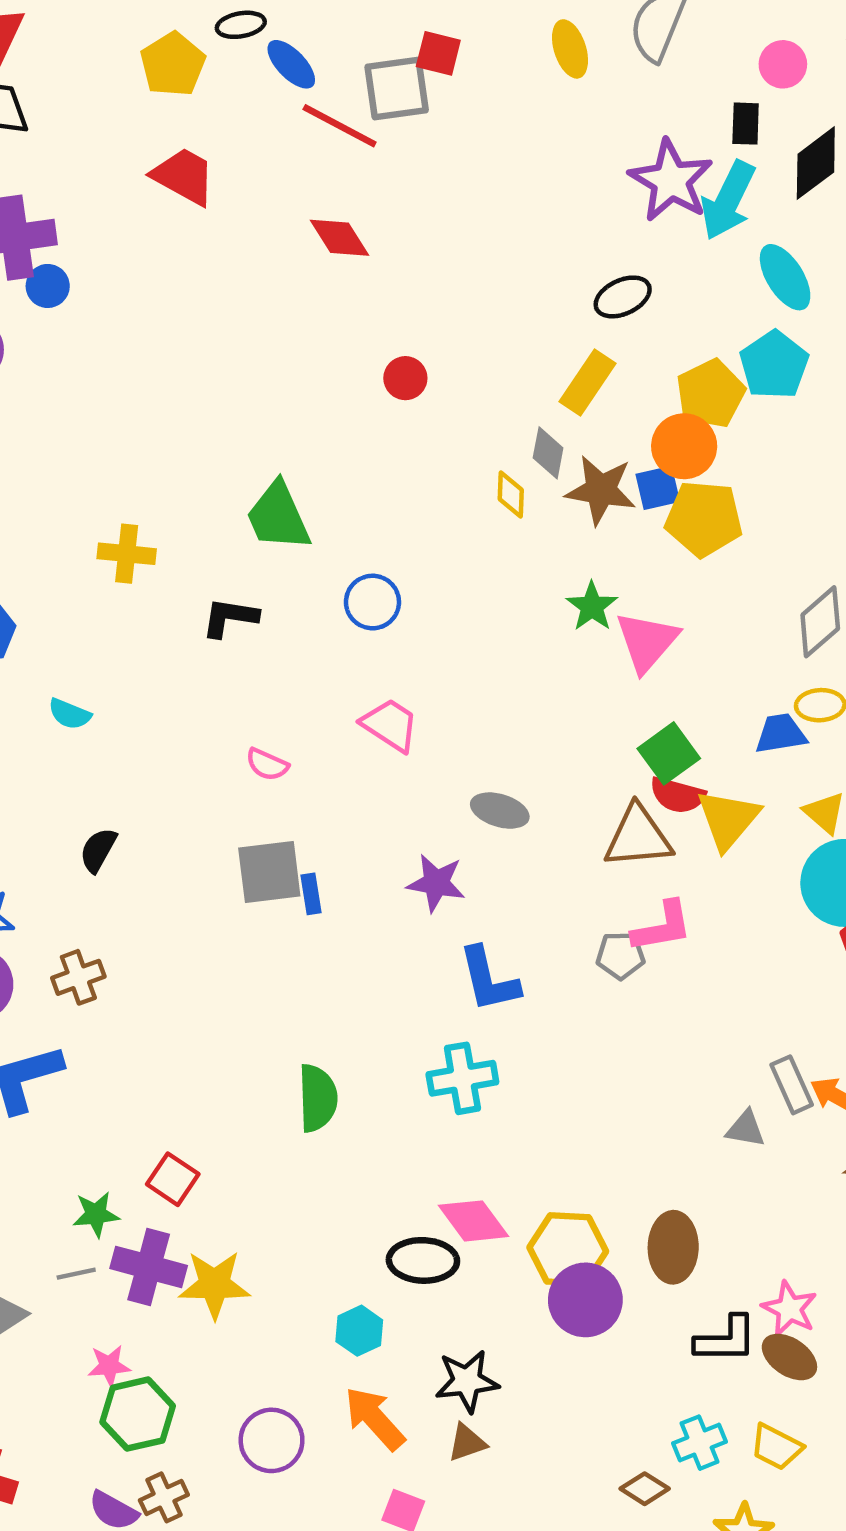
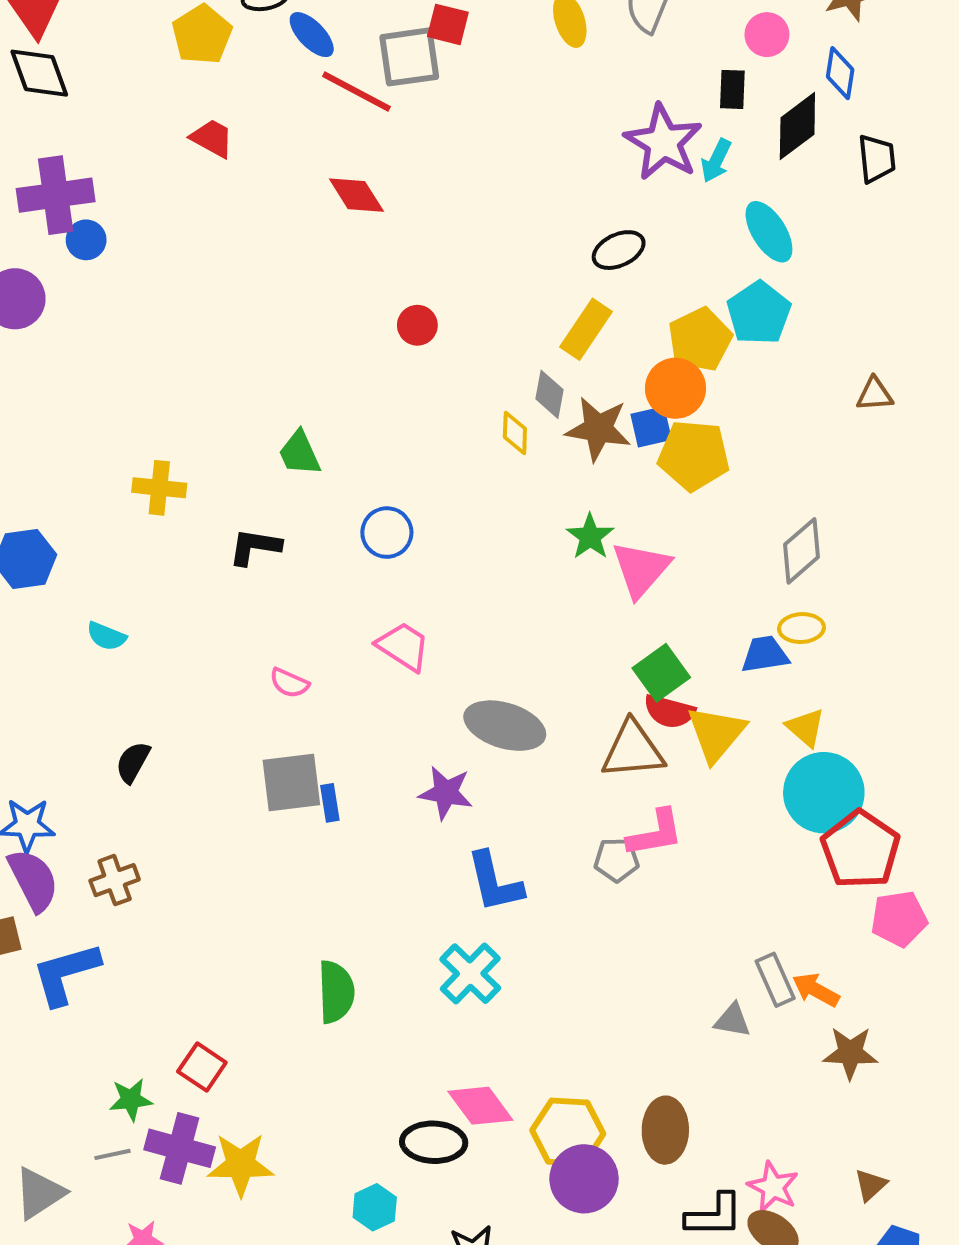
red trapezoid: (184, 176) -> (212, 138), size x0.7
cyan arrow: (728, 200) -> (716, 161), size x0.6
green trapezoid: (278, 516) -> (299, 453), size x0.7
gray ellipse: (500, 811) -> (505, 726), size x1.5
cyan cross: (462, 1078) -> (470, 974), turned -36

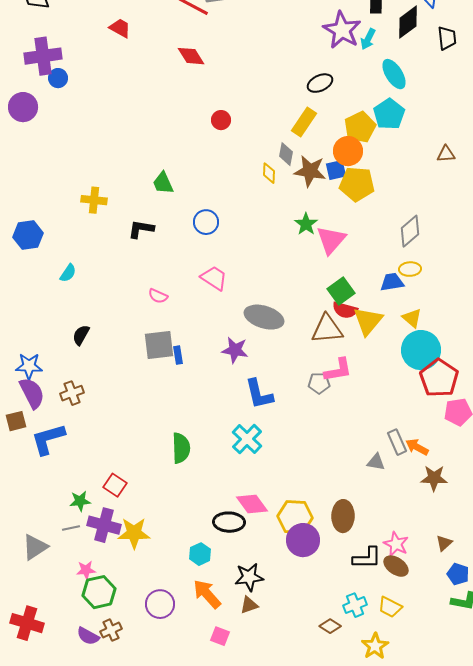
cyan semicircle: (106, 636) -> (68, 273), turned -78

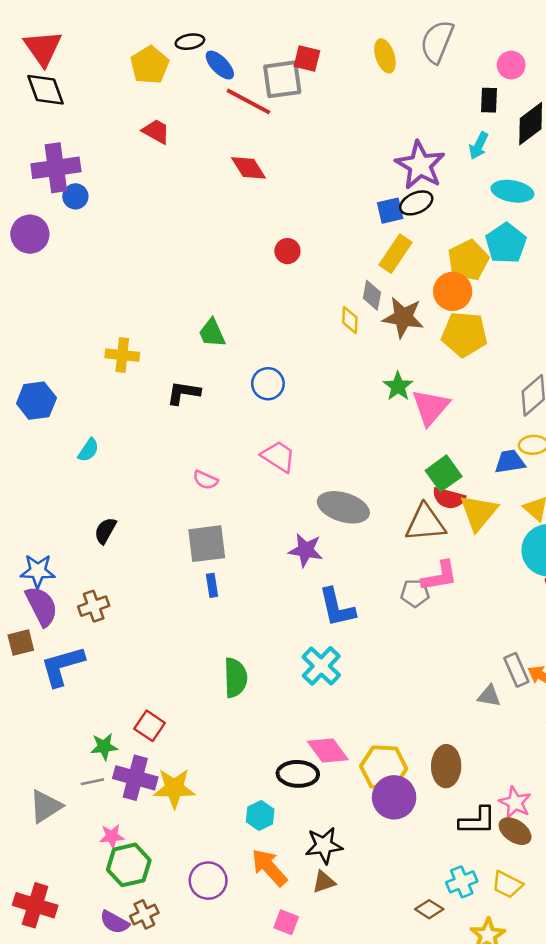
purple star: (342, 30) -> (420, 165), moved
cyan ellipse: (394, 74) -> (512, 191), turned -48
blue square: (336, 170) -> (390, 211), moved
blue rectangle: (178, 355) -> (212, 585), moved

